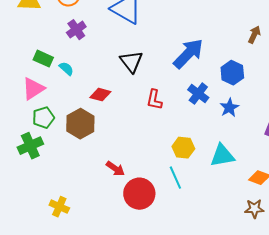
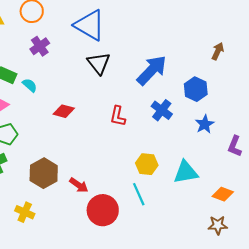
black triangle: (131, 62) -> (99, 63), moved
blue star: (229, 108) -> (205, 124), moved
brown hexagon: (80, 124) -> (44, 173), moved
yellow cross: (59, 207) -> (25, 212), moved

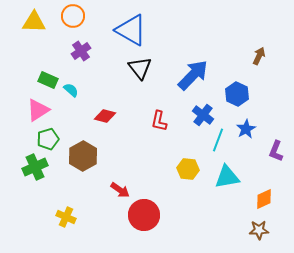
brown hexagon: (44, 173) -> (83, 156), moved
cyan line: (139, 194) -> (218, 140), moved, turned 45
orange diamond: (223, 194) -> (264, 199), turned -45

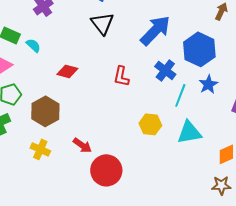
blue hexagon: (237, 94) -> (199, 49), size x1.4
yellow cross: (66, 217) -> (40, 149), moved

